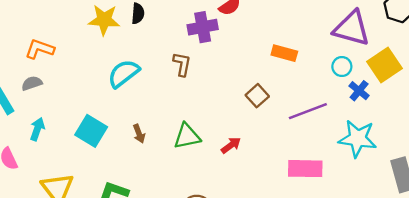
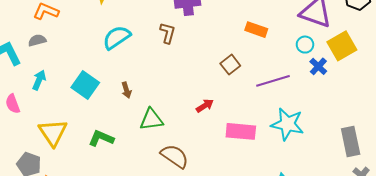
green triangle: (187, 136) -> (151, 119), moved
cyan star: (358, 138) -> (287, 124), moved
pink rectangle: (305, 169) -> (241, 131), moved

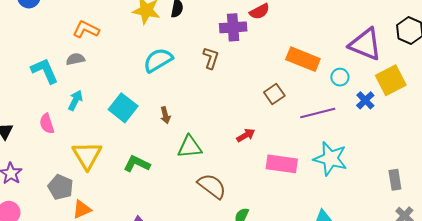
orange rectangle: (256, 30) -> (303, 59), size x1.4
cyan circle: (305, 45) -> (340, 77), moved
gray rectangle: (351, 141) -> (395, 180), size x0.7

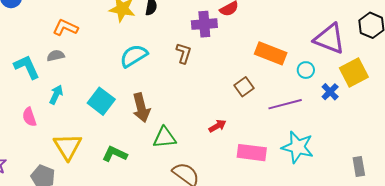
brown arrow: (165, 115) -> (141, 108), size x1.8

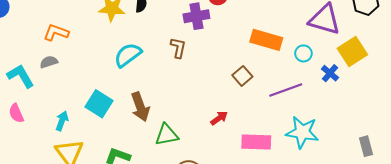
cyan arrow: (56, 95) -> (62, 121), moved
pink semicircle: (29, 117) -> (16, 113), moved

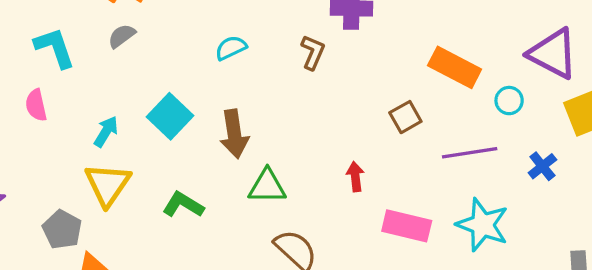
cyan semicircle: (128, 55) -> (231, 48), size x0.7
gray semicircle: (49, 62) -> (122, 36), moved, turned -30
blue cross: (330, 73) -> (542, 166), moved
red arrow: (219, 118) -> (355, 177), turned -72

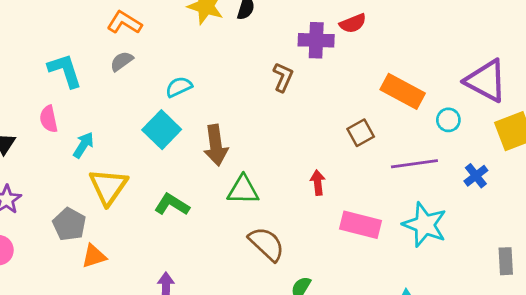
cyan semicircle: (231, 48) -> (179, 87), moved
cyan arrow: (106, 132) -> (83, 145), moved

